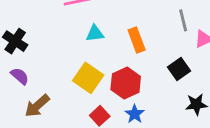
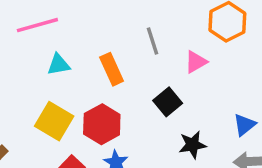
gray line: (183, 20) -> (153, 41), moved

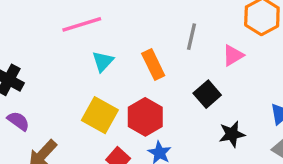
gray line: (153, 41) -> (191, 37), turned 32
cyan triangle: (59, 65) -> (103, 61), turned -35

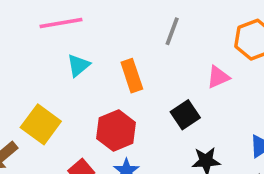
gray line: (191, 37) -> (172, 31), moved
yellow square: (100, 115) -> (41, 124), moved

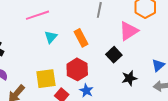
pink triangle: (218, 77) -> (129, 31), size x1.5
yellow square: (41, 124) -> (46, 79), moved, turned -35

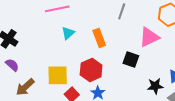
black square: (114, 55) -> (131, 59), turned -35
black star: (129, 78) -> (155, 86), moved

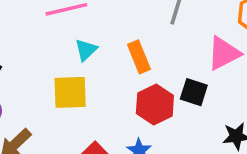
red hexagon: (91, 70) -> (155, 105), moved
yellow square: (58, 75) -> (70, 92), moved

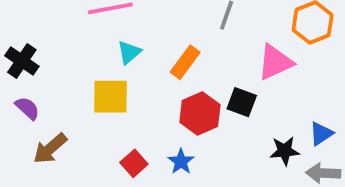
orange rectangle: (139, 57) -> (185, 62), turned 56

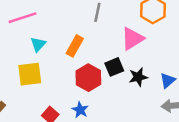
black square: (242, 102) -> (114, 67), turned -36
black star: (285, 151) -> (138, 77), moved

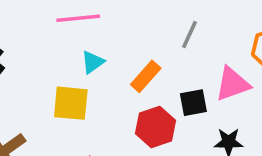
black square: (114, 67) -> (193, 103), moved

